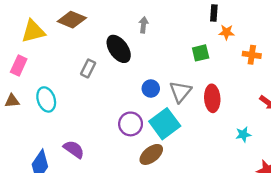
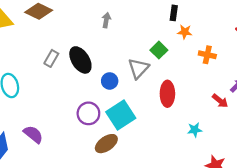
black ellipse: (119, 49) -> (80, 60), moved
green square: (201, 53) -> (159, 50), turned -35
gray triangle: (180, 92) -> (138, 68), moved

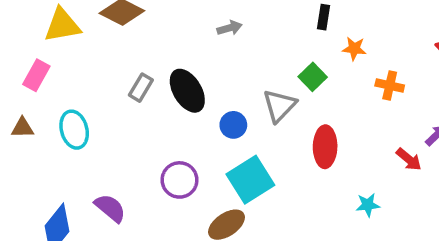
black rectangle: (174, 13) -> (324, 17), moved
gray arrow: (106, 20) -> (230, 28), turned 64
purple circle: (88, 113) -> (179, 180), moved

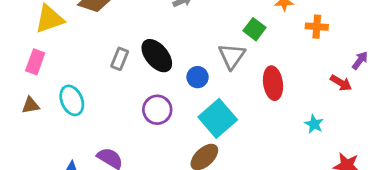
purple circle: (179, 180) -> (157, 110), moved
cyan star: (368, 205) -> (314, 124), turned -30

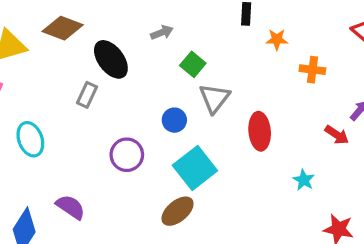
green square: (254, 29) -> (193, 64), moved
black ellipse: (157, 56) -> (111, 59), moved

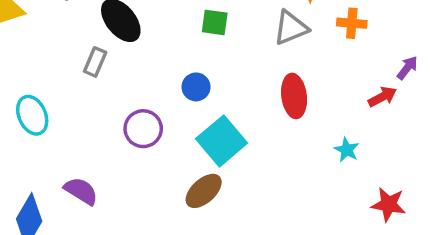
green square: (193, 64) -> (215, 22), turned -30
gray triangle: (214, 98) -> (291, 28), moved, turned 32
red arrow: (337, 135) -> (382, 97), turned -60

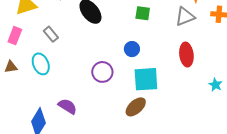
gray rectangle: (95, 62) -> (51, 34), moved, turned -63
cyan square: (222, 141) -> (146, 79), turned 36

